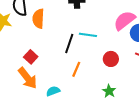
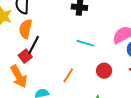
orange semicircle: (38, 19) -> (25, 29), moved
black line: (69, 44) -> (34, 45), moved

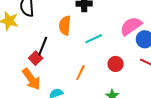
orange semicircle: (25, 29) -> (65, 25), moved
cyan line: (85, 43) -> (94, 39), turned -36

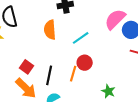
black line: (43, 46) -> (49, 75), moved
red circle: (116, 64) -> (85, 63), moved

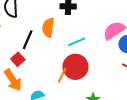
red circle: (85, 63) -> (75, 67), size x1.6
black line: (49, 75) -> (28, 40), moved

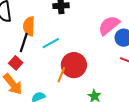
orange semicircle: (48, 28) -> (29, 26), moved
cyan line: (77, 42) -> (51, 43), moved

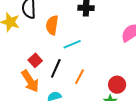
black line: (24, 43) -> (56, 68), moved
red circle: (74, 65) -> (117, 85), moved, size x0.7

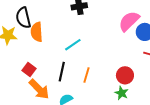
orange semicircle: (52, 25) -> (37, 32), moved
red square: (35, 60) -> (29, 69), moved

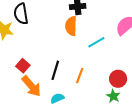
orange semicircle: (37, 32) -> (71, 26), moved
cyan line: (73, 45) -> (96, 42), moved

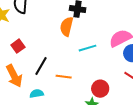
red square: (23, 66) -> (18, 46), moved
orange line: (80, 76) -> (64, 77), turned 63

